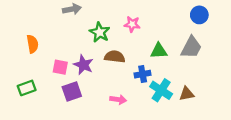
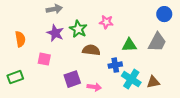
purple star: (83, 65) -> (55, 33), moved
purple square: (72, 91) -> (72, 79), moved

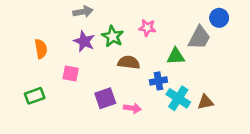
gray trapezoid: (157, 42) -> (199, 38), moved

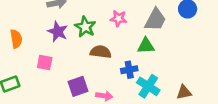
gray trapezoid: (199, 38) -> (155, 20), moved
brown triangle: (205, 102) -> (184, 92), moved

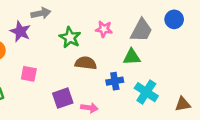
purple star: (58, 32) -> (20, 31), moved
cyan cross: (148, 86) -> (146, 92), moved
brown triangle: (184, 92) -> (183, 104), moved

